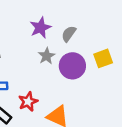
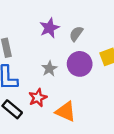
gray star: (47, 56) -> (49, 69), moved

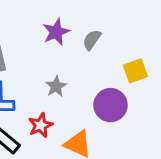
purple circle: (80, 64) -> (111, 105), moved

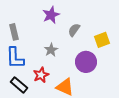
gray semicircle: (92, 40) -> (74, 30), moved

